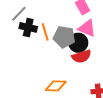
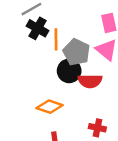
black circle: (78, 43) -> (69, 71), moved

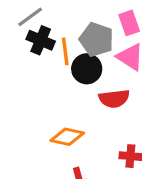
gray pentagon: (77, 52) -> (96, 39), moved
black circle: (69, 71) -> (87, 69), moved

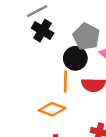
orange line: (65, 51) -> (65, 82), moved

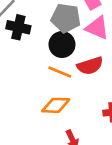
orange line: (65, 82) -> (60, 72), turned -50

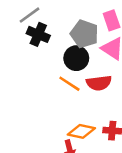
orange diamond: (56, 105) -> (81, 131), moved

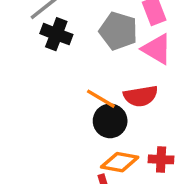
black circle: (76, 58) -> (110, 121), moved

